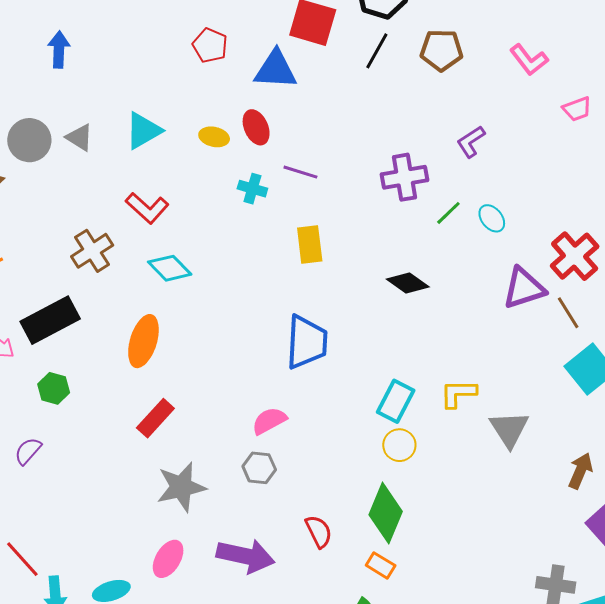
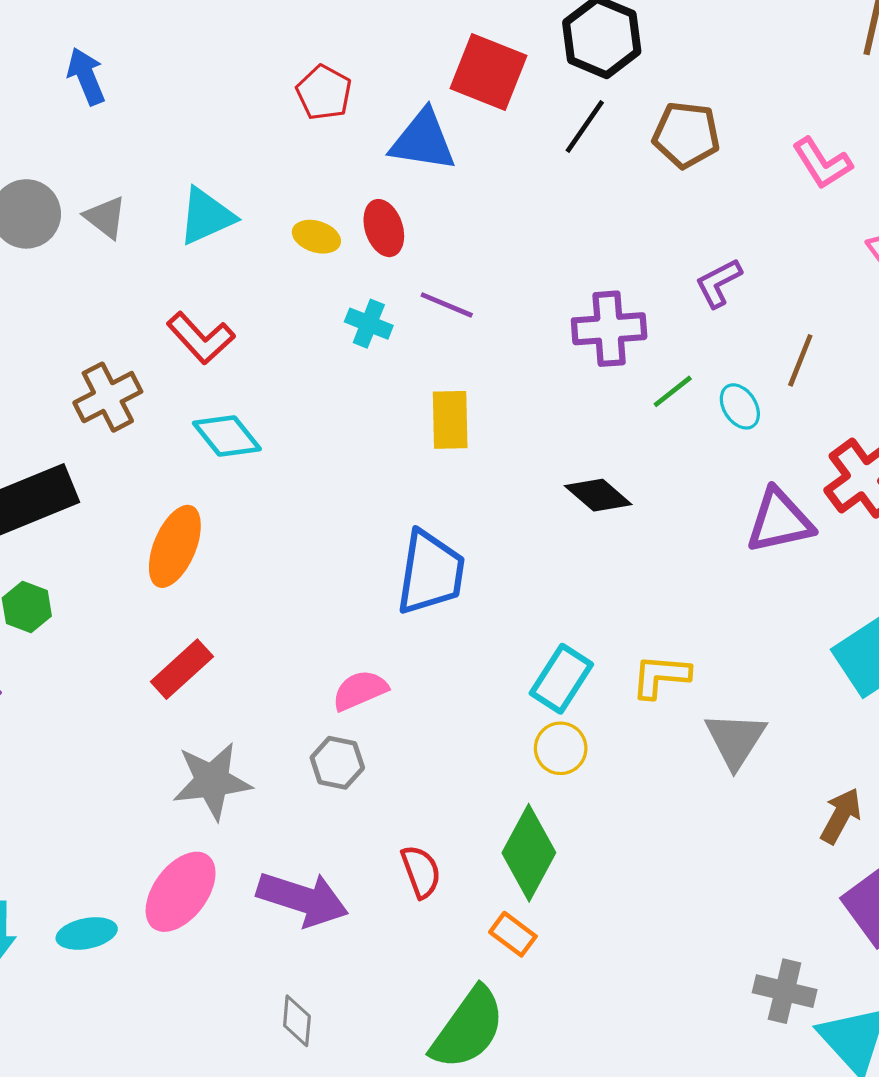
blue arrow: (59, 50) -> (86, 76), turned -30
brown line: (568, 313) -> (800, 360), moved, turned 48
pink ellipse: (168, 559) -> (181, 892), size x1.4

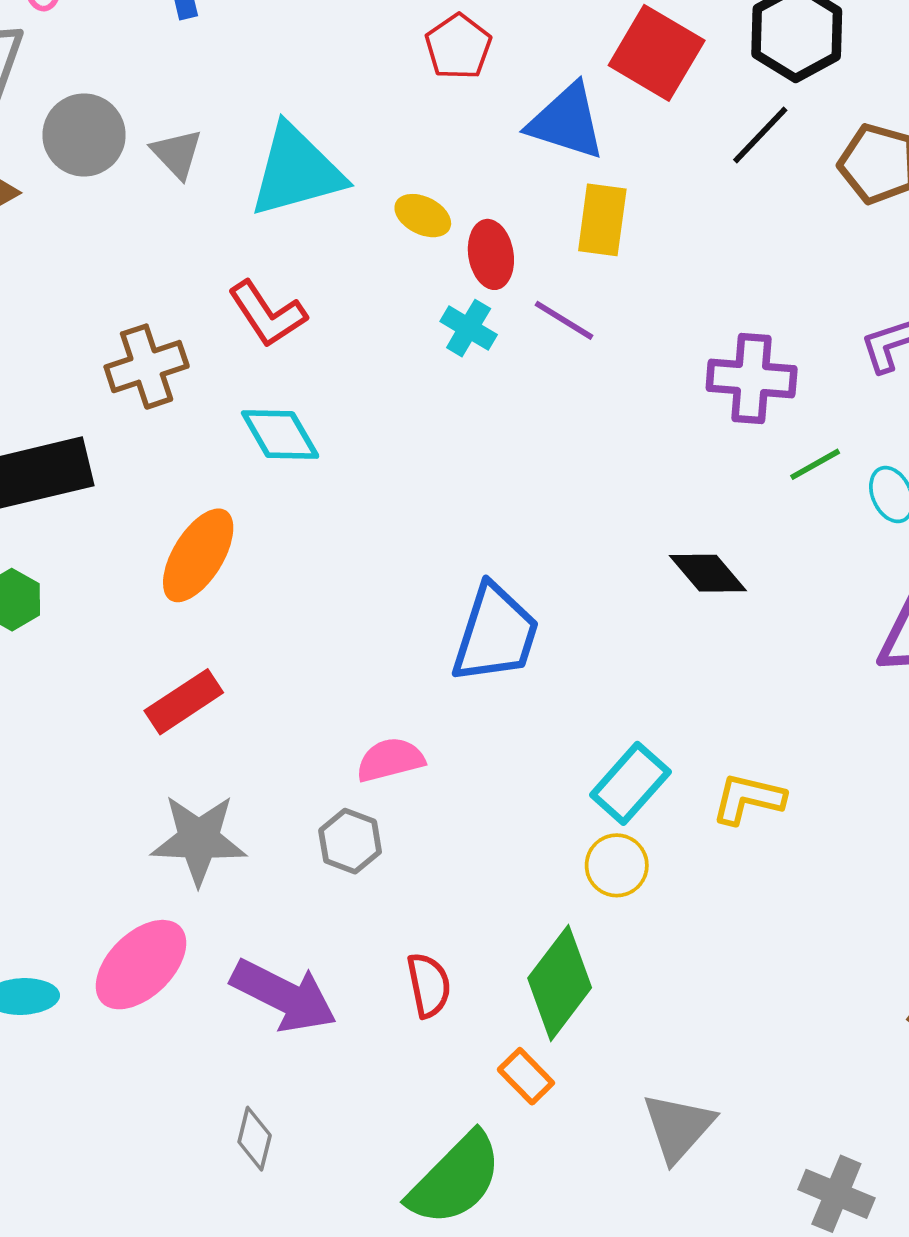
cyan triangle: (206, 216) -> (296, 171), size x1.4
red ellipse: (384, 228) -> (491, 254), moved
yellow rectangle: (450, 420) -> (602, 220), moved
gray triangle: (735, 740) -> (678, 1127), moved

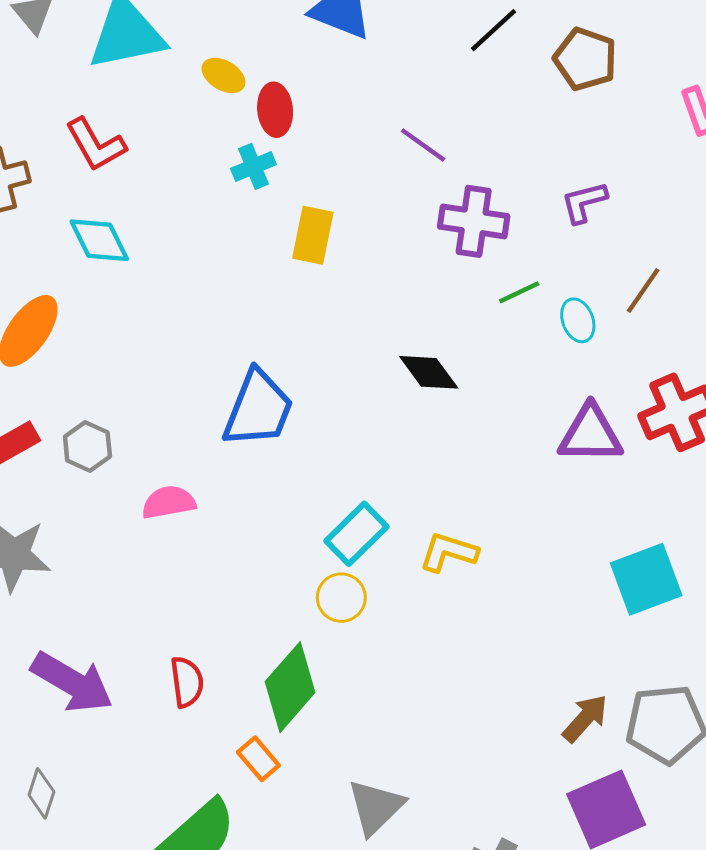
yellow rectangle: (602, 220) -> (313, 235), moved
purple line: (564, 320) -> (423, 145), moved
cyan cross: (469, 328) -> (253, 166), turned 33
gray hexagon: (350, 841) -> (87, 446), moved

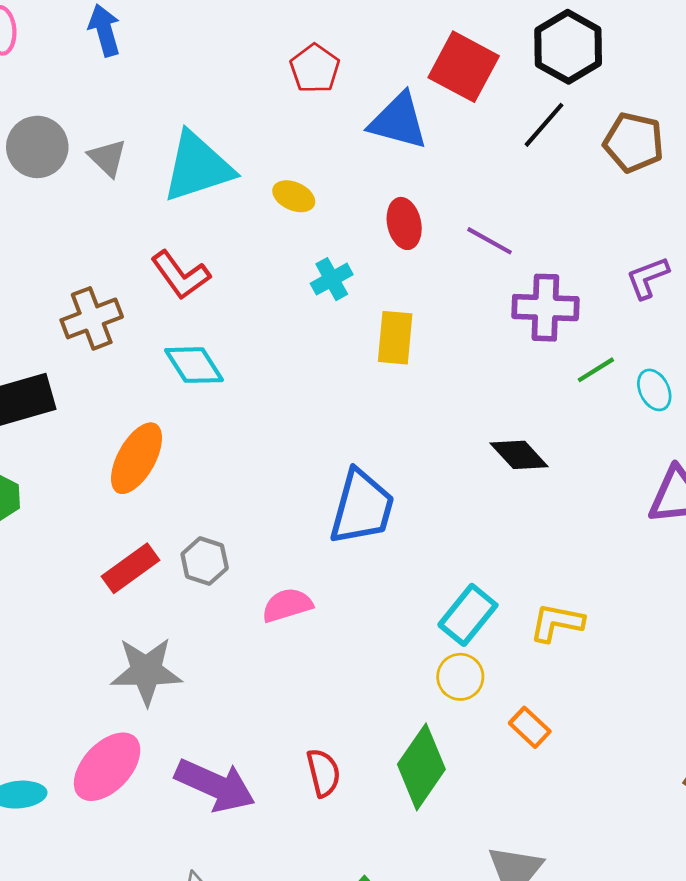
red ellipse: (275, 110) -> (404, 223), moved
orange rectangle: (258, 759) -> (530, 727), moved

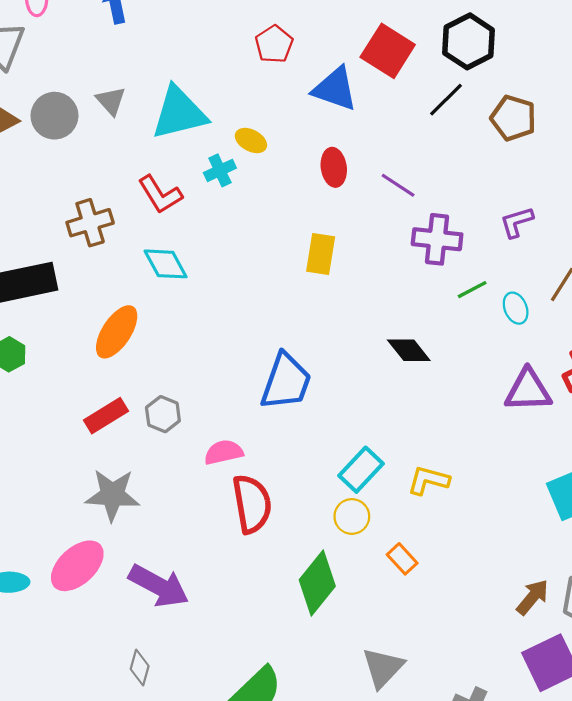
gray circle: (37, 147) -> (54, 116), moved
cyan cross: (332, 279) -> (220, 170), moved
red semicircle: (323, 773) -> (252, 504), moved, size x1.6

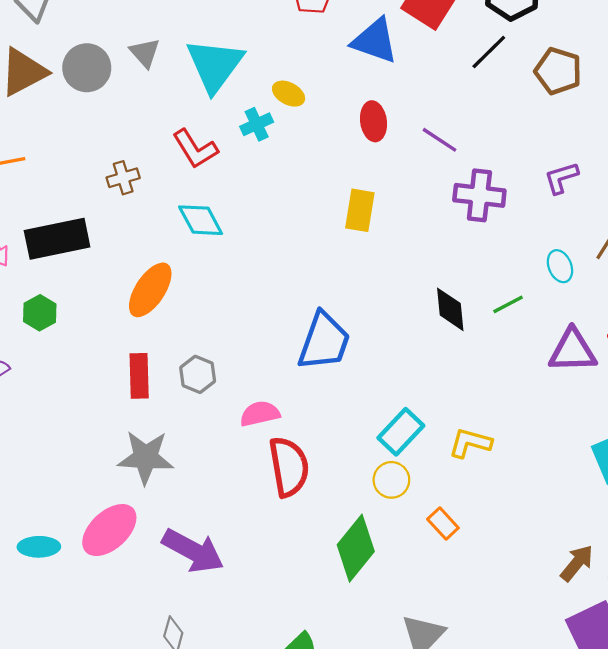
cyan triangle: (179, 113) -> (215, 65), turned -40
brown cross: (90, 223) -> (123, 178), size x0.7
green line: (472, 290) -> (508, 304), moved
black diamond: (409, 350) -> (450, 309), turned 33
red rectangle: (106, 416) -> (139, 376), turned -60

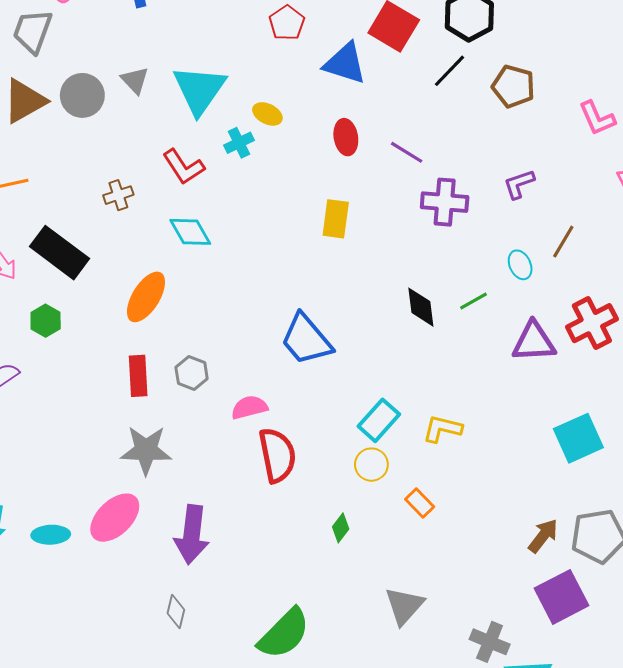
black rectangle: (57, 239) -> (59, 253), turned 50
blue trapezoid: (324, 341) -> (306, 340), turned 122
green diamond: (356, 548) -> (341, 528), size x0.5
purple arrow: (193, 551) -> (192, 534), turned 70

